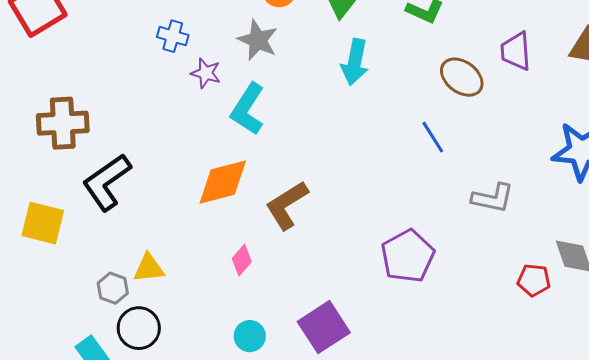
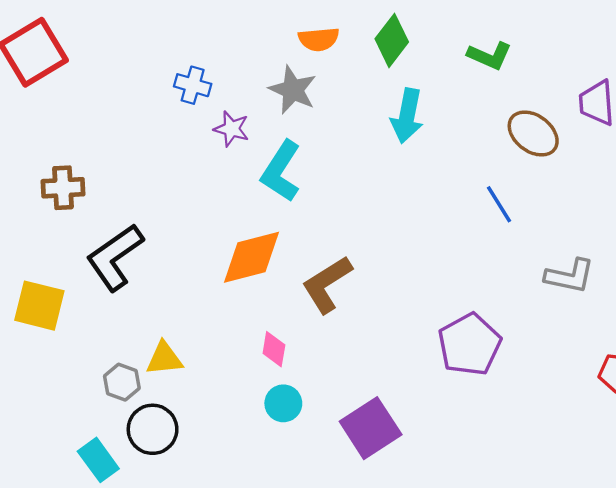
brown cross: (63, 123) -> (63, 188), size x0.7
pink diamond: (242, 260) -> (274, 349), turned -32
cyan circle: (250, 336) -> (283, 403), moved

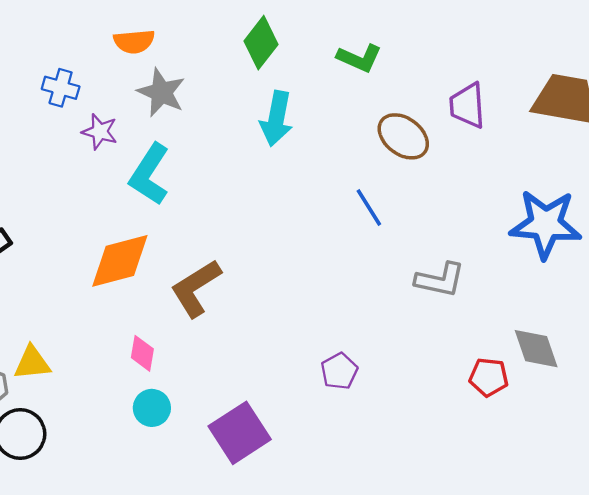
orange semicircle: (319, 39) -> (134, 42), moved
purple pentagon: (470, 344) -> (339, 371), moved, size x0.6

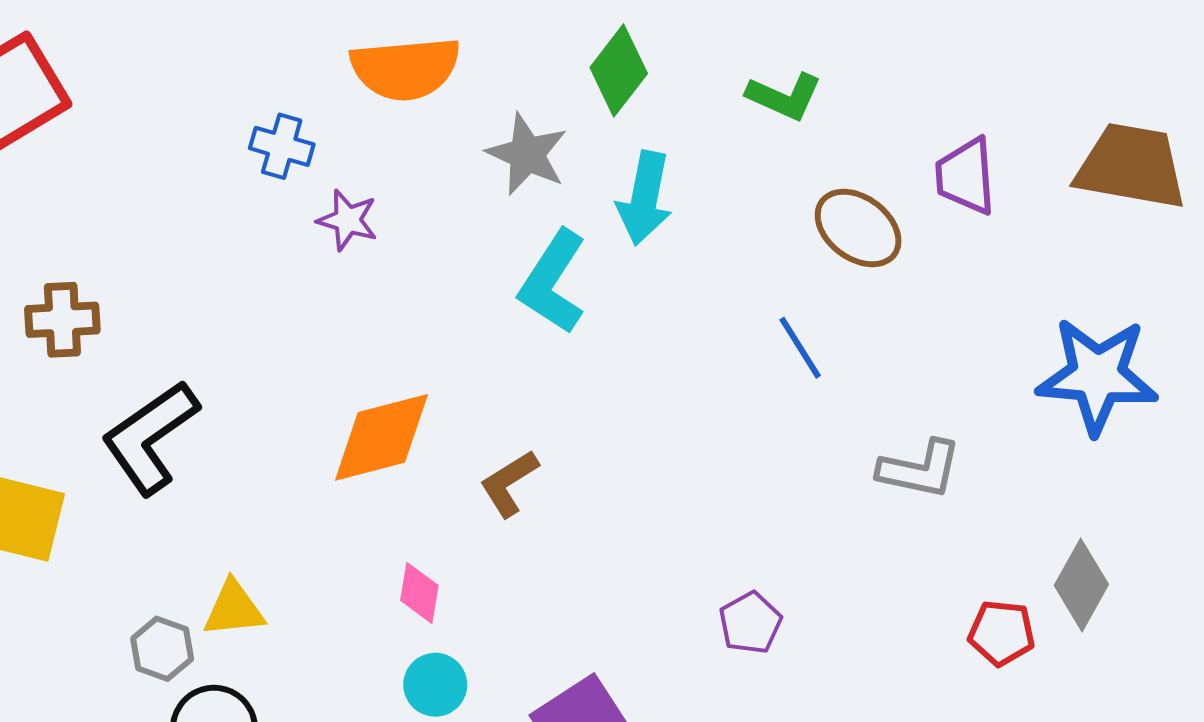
orange semicircle: (134, 42) -> (405, 69), size x1.6
gray star: (161, 92) -> (527, 154), moved
cyan L-shape: (150, 174) -> (553, 282), moved
brown L-shape: (196, 288) -> (509, 483), size x0.7
gray diamond: (536, 349) -> (1081, 585), turned 48

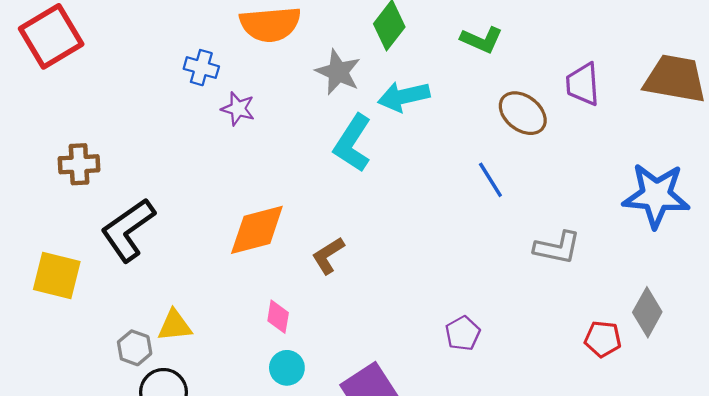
cyan arrow: (645, 198) -> (404, 96), turned 66

